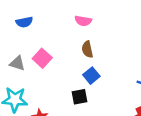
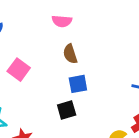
blue square: (91, 76) -> (78, 84), turned 35

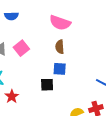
pink semicircle: (62, 21) -> (60, 23), size x1.5

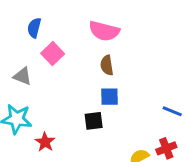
blue semicircle: (11, 16) -> (34, 28), turned 112
pink square: (21, 48) -> (53, 54), moved

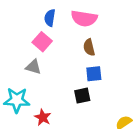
blue semicircle: (34, 28) -> (50, 18), moved
gray triangle: (23, 76) -> (33, 67), moved

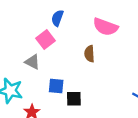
pink semicircle: (84, 18) -> (105, 27), moved
blue square: (94, 74) -> (56, 86), moved

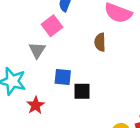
gray triangle: (32, 62) -> (37, 50), turned 35

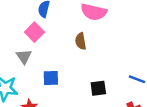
black square: (82, 91) -> (98, 88), moved

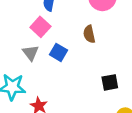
blue square: (51, 78) -> (58, 52), moved, turned 35

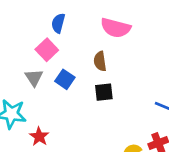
black square: (110, 82) -> (104, 92), moved

